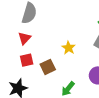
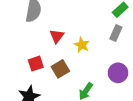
red triangle: (24, 38) -> (57, 36), moved

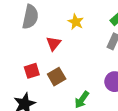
yellow star: (82, 45) -> (76, 22), moved

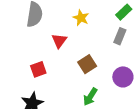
brown square: (57, 77) -> (87, 64), moved

